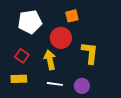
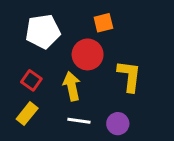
yellow rectangle: (19, 79) -> (27, 114), turned -49

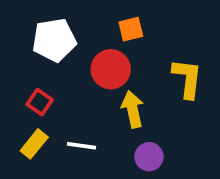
yellow L-shape: (129, 76) -> (187, 78), moved
yellow arrow: (72, 86) -> (133, 109), moved
white line: (79, 121) -> (82, 146), moved

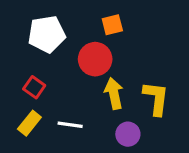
yellow L-shape: (187, 78) -> (156, 98), moved

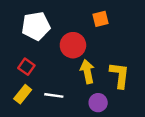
orange square: (112, 25) -> (100, 19), moved

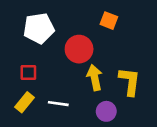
orange square: (100, 19) -> (109, 21), turned 35
red square: (26, 67) -> (28, 72), turned -35

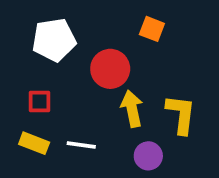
yellow rectangle: (25, 102) -> (34, 143), turned 72

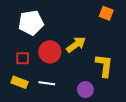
orange square: (152, 29) -> (106, 13), moved
red circle: (110, 69) -> (50, 52), moved
yellow arrow: (132, 109) -> (76, 45), moved, turned 66

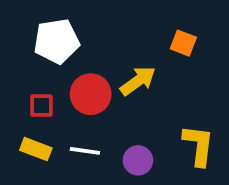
orange square: (106, 13) -> (183, 43), moved
yellow L-shape: (104, 66) -> (198, 145), moved
purple circle: (85, 90) -> (138, 160), moved

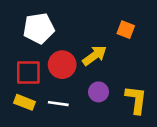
red square: (41, 106) -> (28, 72), size x1.5
purple circle: (138, 160) -> (98, 92), moved

